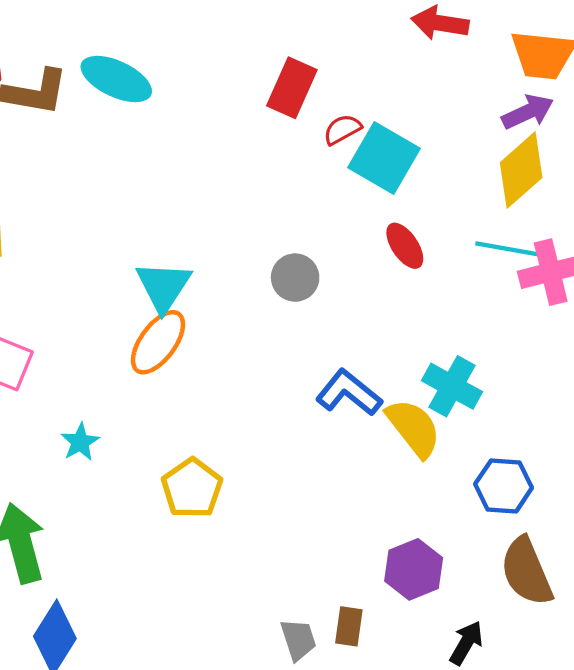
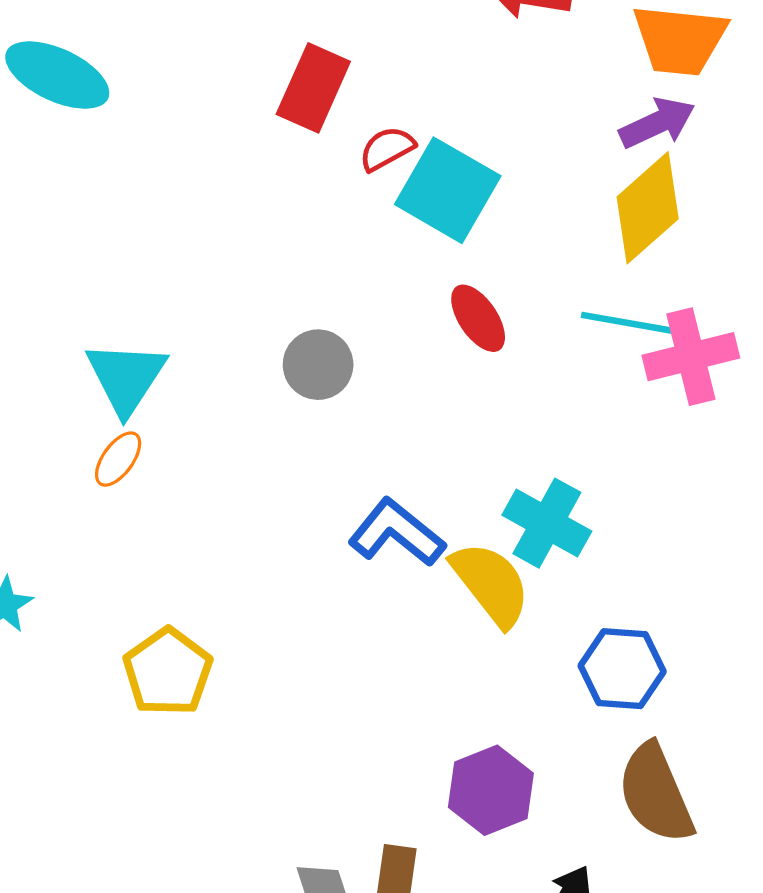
orange ellipse: (158, 342) -> (118, 459), size x0.6

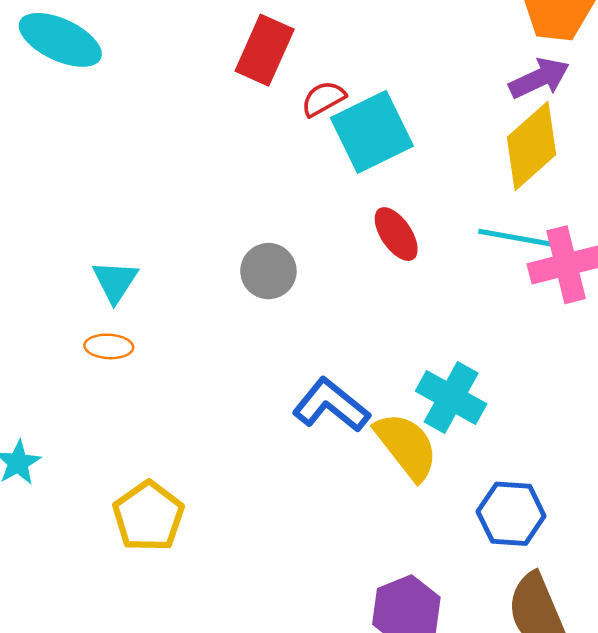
cyan square: (448, 190) -> (372, 132), turned 34
cyan triangle: (126, 377) -> (115, 281), size x0.7
orange ellipse: (118, 459) -> (109, 346), turned 57

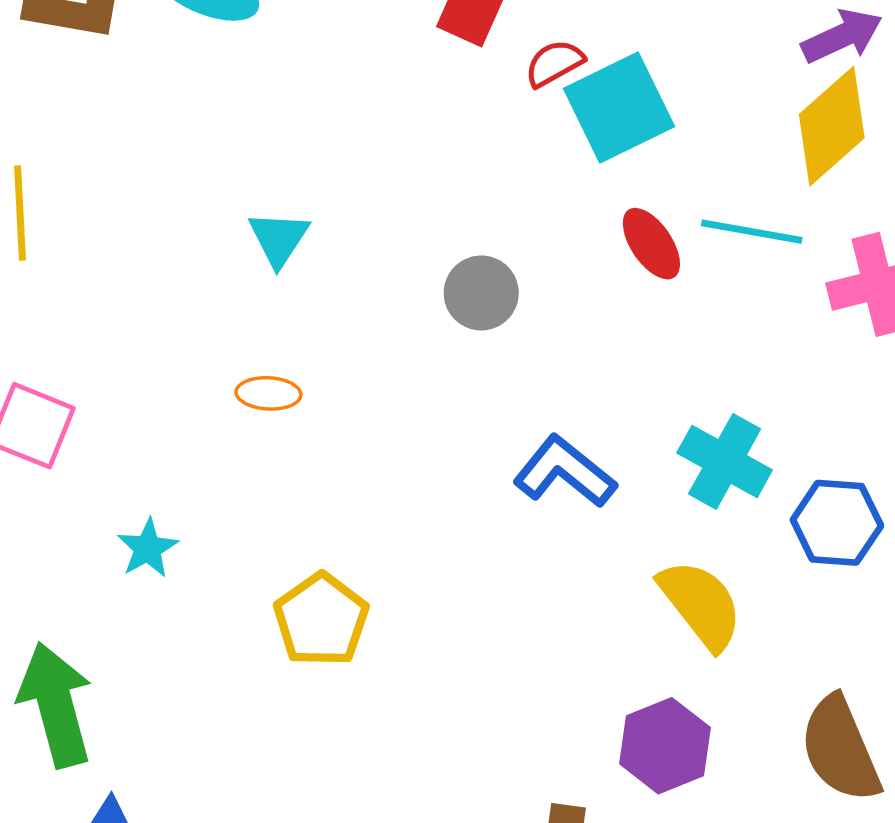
cyan line: (516, 238) -> (752, 232), moved
cyan triangle: (115, 281) -> (279, 239), moved
yellow semicircle: (406, 446) -> (701, 604), moved
blue hexagon: (511, 514) -> (837, 523), moved

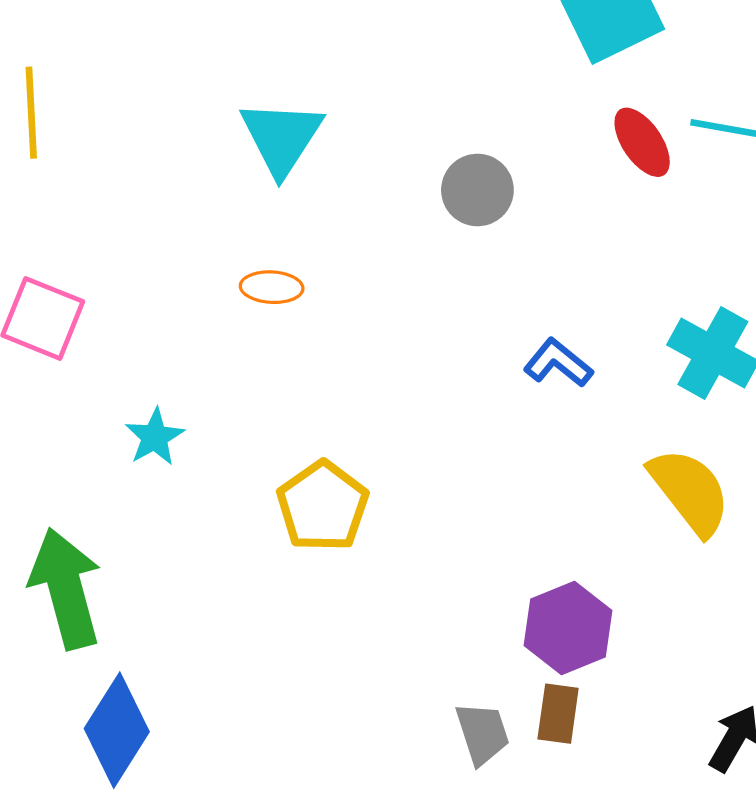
cyan triangle: (279, 239) -> (281, 137), size x1.4
blue L-shape: (565, 472) -> (558, 363), size x0.7
purple hexagon: (665, 746) -> (568, 628), moved

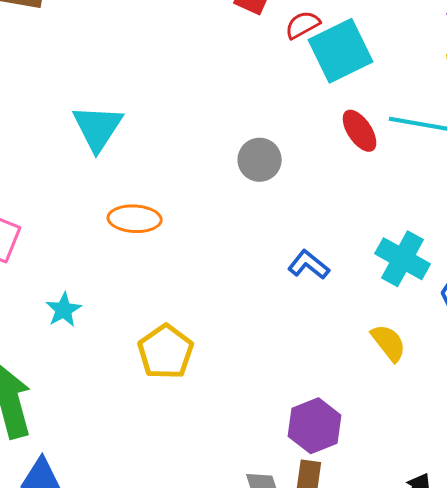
cyan triangle: (281, 137) -> (98, 128), moved
orange ellipse: (272, 287) -> (135, 219), size x1.4
yellow semicircle: (690, 491) -> (389, 343), size x0.7

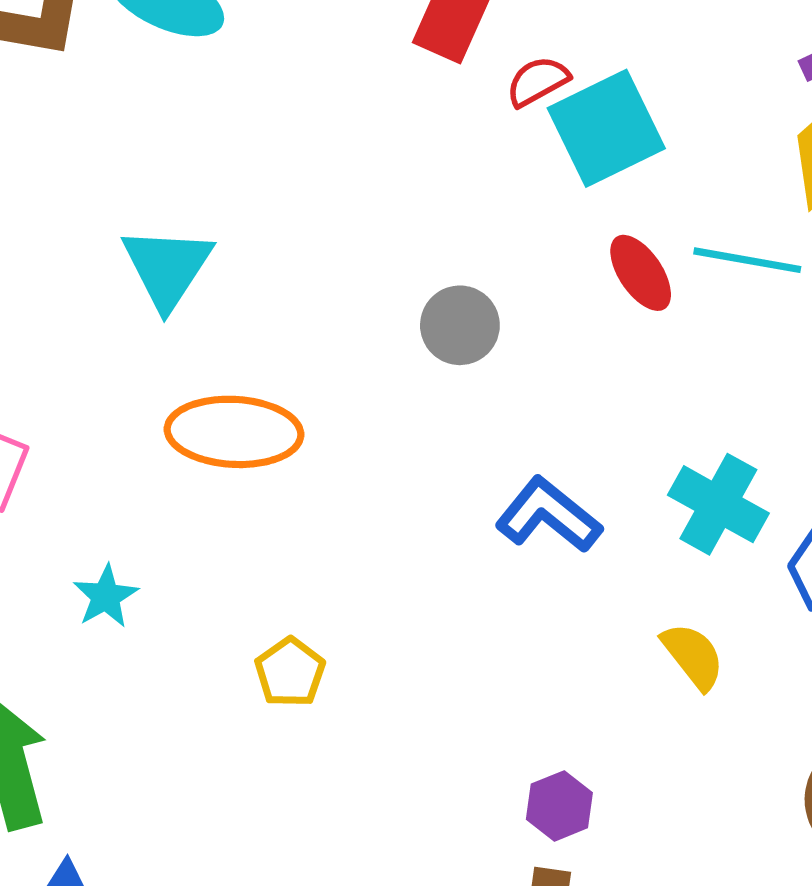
orange ellipse: (135, 219) -> (234, 432), size x1.4
blue L-shape: (309, 265) -> (548, 515), size x1.4
yellow pentagon: (166, 352) -> (290, 672), size x0.7
purple hexagon: (315, 426) -> (559, 806), size x0.7

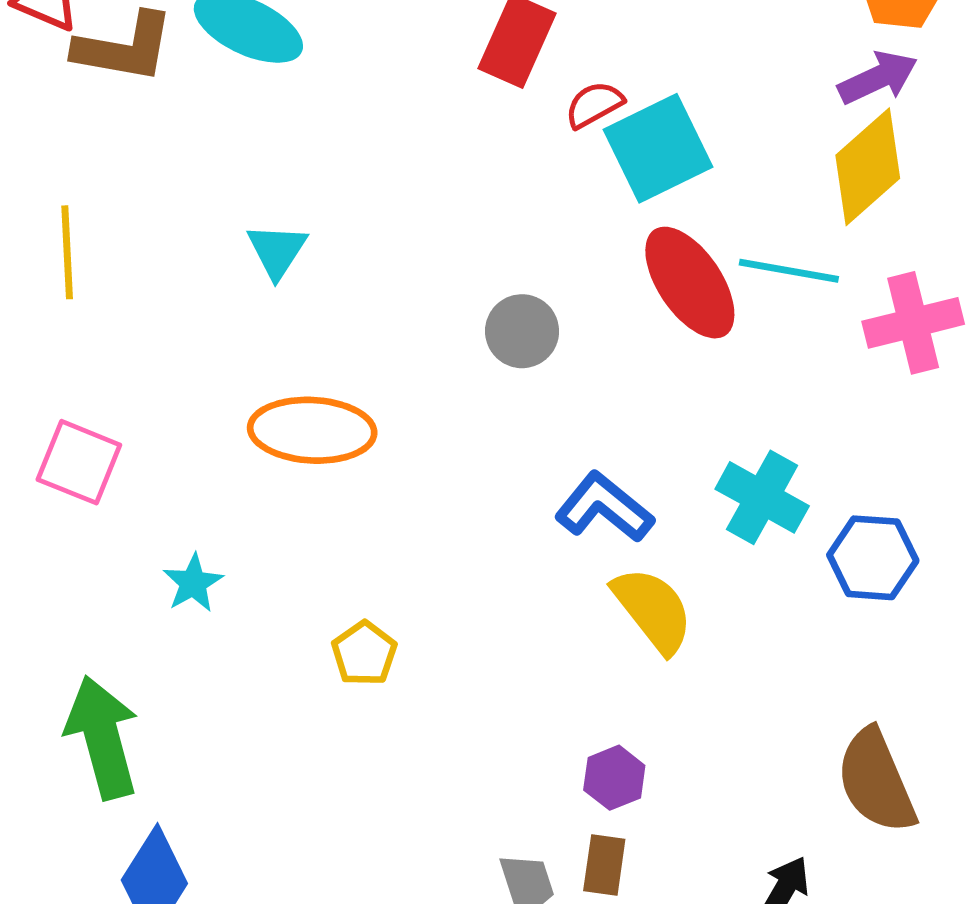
cyan triangle: (167, 267) -> (277, 251), moved, size x0.7
red ellipse: (641, 273) -> (690, 283), size x1.6
yellow semicircle: (693, 656) -> (653, 610), moved, size x1.4

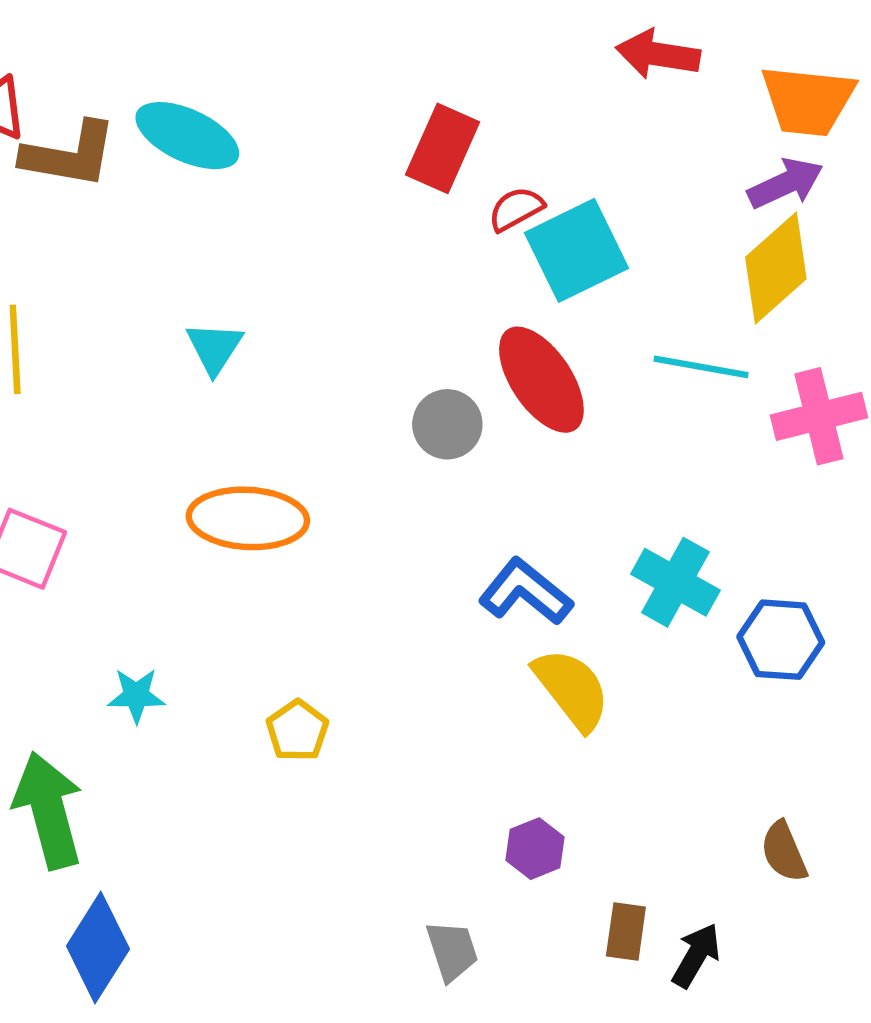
red ellipse: (690, 283) -> (541, 380), moved
cyan star: (193, 583) -> (136, 695), moved, turned 30
brown semicircle: (876, 781) -> (784, 852), size x0.6
brown rectangle: (604, 865) -> (626, 932), moved

